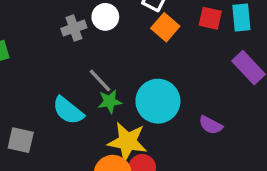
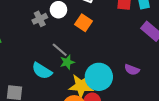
orange square: (165, 27) -> (83, 23), moved
cyan circle: (158, 101) -> (99, 77), moved

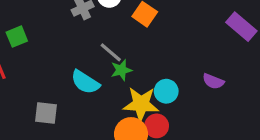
cyan circle: (99, 77) -> (166, 91), size x0.6

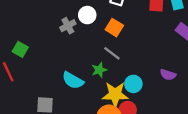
green square: (17, 37) -> (20, 49), turned -35
gray line: (111, 52) -> (112, 53), moved

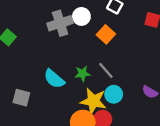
gray cross: (68, 26) -> (60, 23), size x1.5
gray line: (112, 53) -> (106, 70), moved

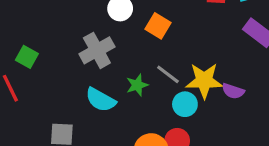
gray cross: (60, 23) -> (97, 50), moved
yellow star: (93, 101) -> (204, 81), moved

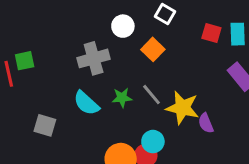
green square: (27, 57) -> (25, 61), moved, turned 36
purple semicircle: (233, 91) -> (206, 123), turned 36
cyan circle: (185, 104) -> (153, 142), moved

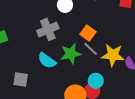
orange square: (153, 49) -> (88, 33), moved
green star: (122, 98) -> (71, 54), size x1.5

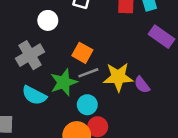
gray line: (91, 49) -> (88, 73), turned -56
cyan circle: (96, 81) -> (87, 105), moved

